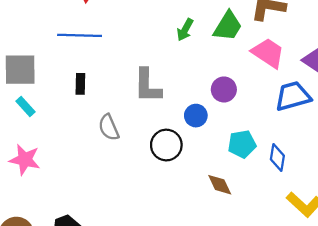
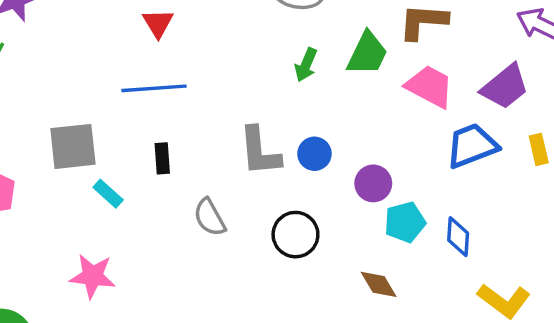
purple circle: (224, 89) -> (373, 183), moved
cyan rectangle: (25, 107) -> (108, 194), moved
blue circle: (196, 116) -> (314, 154), moved

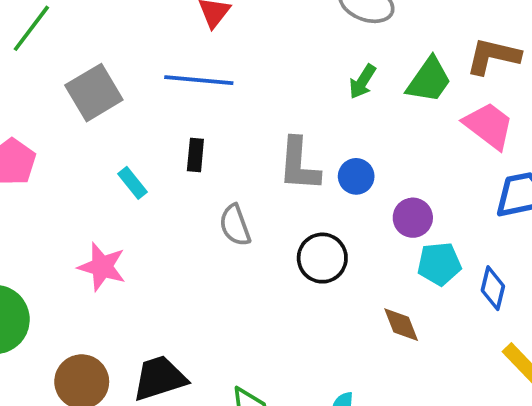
gray square: (73, 146) -> (94, 93), moved, turned -34

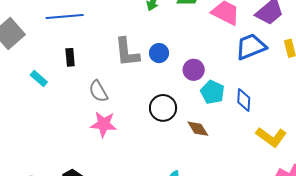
black circle: (322, 258) -> (163, 108), moved
cyan pentagon: (439, 264) -> (212, 92), turned -30
pink star: (102, 267) -> (104, 124), moved

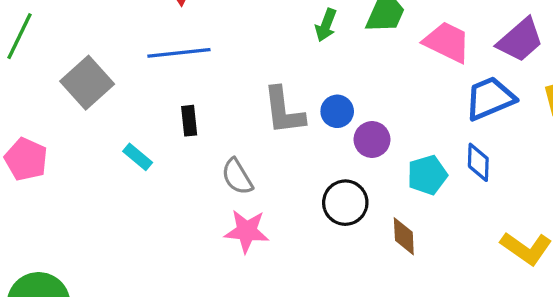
purple circle: (194, 70) -> (372, 140), moved
cyan pentagon: (212, 92) -> (427, 175), turned 30
blue diamond: (244, 100) -> (478, 162), moved
brown diamond: (198, 129) -> (404, 236), turned 30

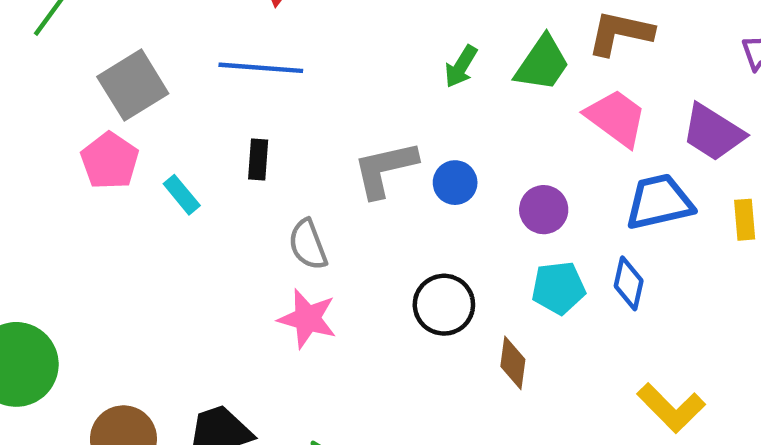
purple trapezoid: (520, 40) -> (713, 132), turned 63
gray L-shape: (284, 111) -> (385, 169), turned 74
purple circle: (372, 140) -> (544, 210), moved
pink pentagon: (26, 159) -> (110, 161), moved

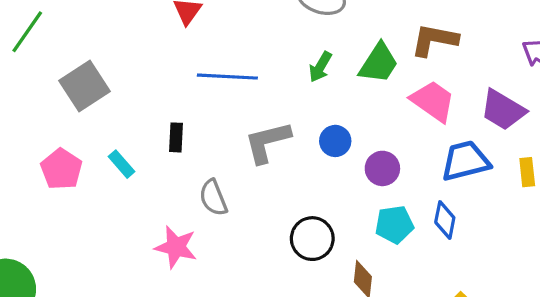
blue line: (261, 68) -> (227, 77), moved
pink pentagon: (110, 161) -> (61, 169), moved
blue circle: (455, 183) -> (335, 141), moved
pink star: (307, 319) -> (176, 247), moved

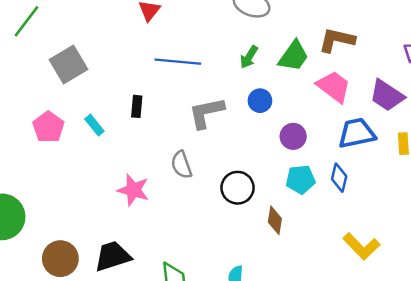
blue circle: (335, 141) -> (260, 101), moved
gray semicircle: (213, 198) -> (181, 165), moved

